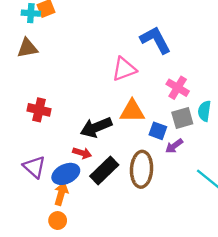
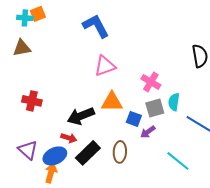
blue L-shape: (155, 40) -> (96, 26), moved
brown ellipse: (142, 169) -> (120, 152), size x0.7

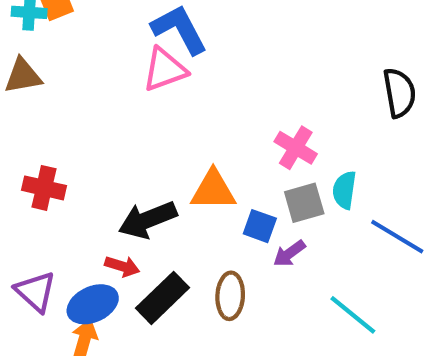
pink triangle: (105, 66) -> (165, 69), moved

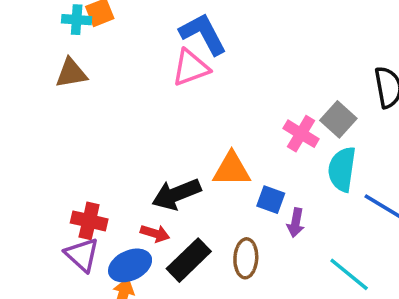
red cross: (44, 188) -> (89, 221), moved
cyan semicircle: (344, 190) -> (342, 169), size x1.4
gray square: (304, 203) -> (338, 119), moved, turned -32
purple arrow: (289, 254) -> (296, 223), turned -44

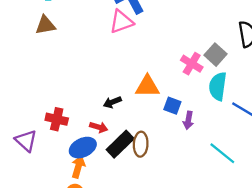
black arrow: (176, 194) -> (112, 102), size x0.6
purple triangle: (82, 255) -> (26, 141), moved
brown ellipse: (246, 258) -> (141, 144), moved

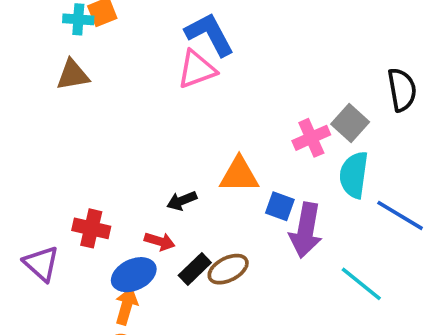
pink cross: (192, 64) -> (311, 138), turned 35
purple arrow: (188, 120) -> (306, 230), size x1.8
black rectangle: (120, 144) -> (195, 269), size x0.7
brown ellipse: (141, 144) -> (228, 269), turned 60

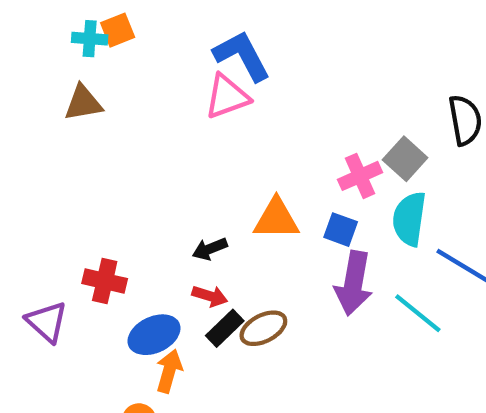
blue square: (280, 206) -> (341, 230), moved
red arrow: (160, 241) -> (210, 296), moved
cyan line: (361, 284) -> (418, 313), moved
orange arrow: (126, 306) -> (169, 371), moved

